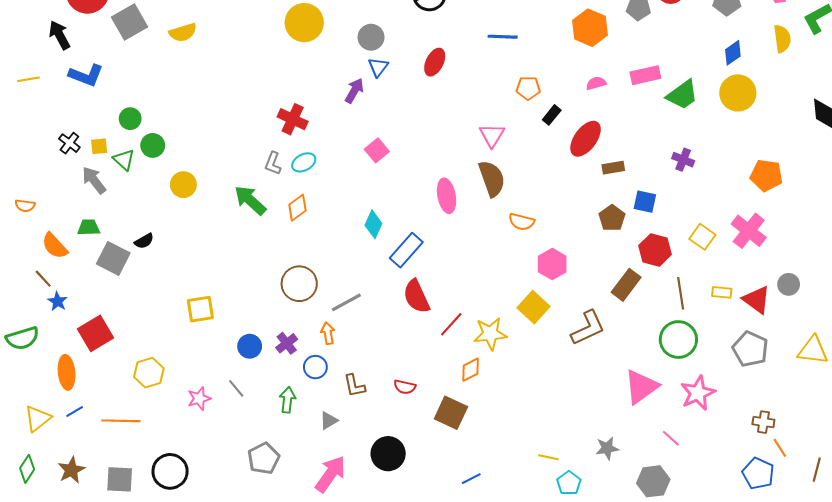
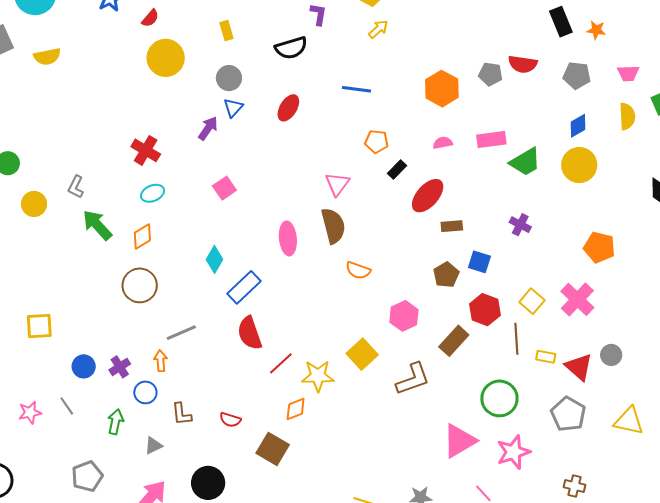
gray L-shape: (273, 163) -> (76, 187), moved
pink hexagon: (552, 264) -> (404, 316), moved
brown circle: (299, 284) -> (140, 285), moved
brown line: (681, 293) -> (516, 339), moved

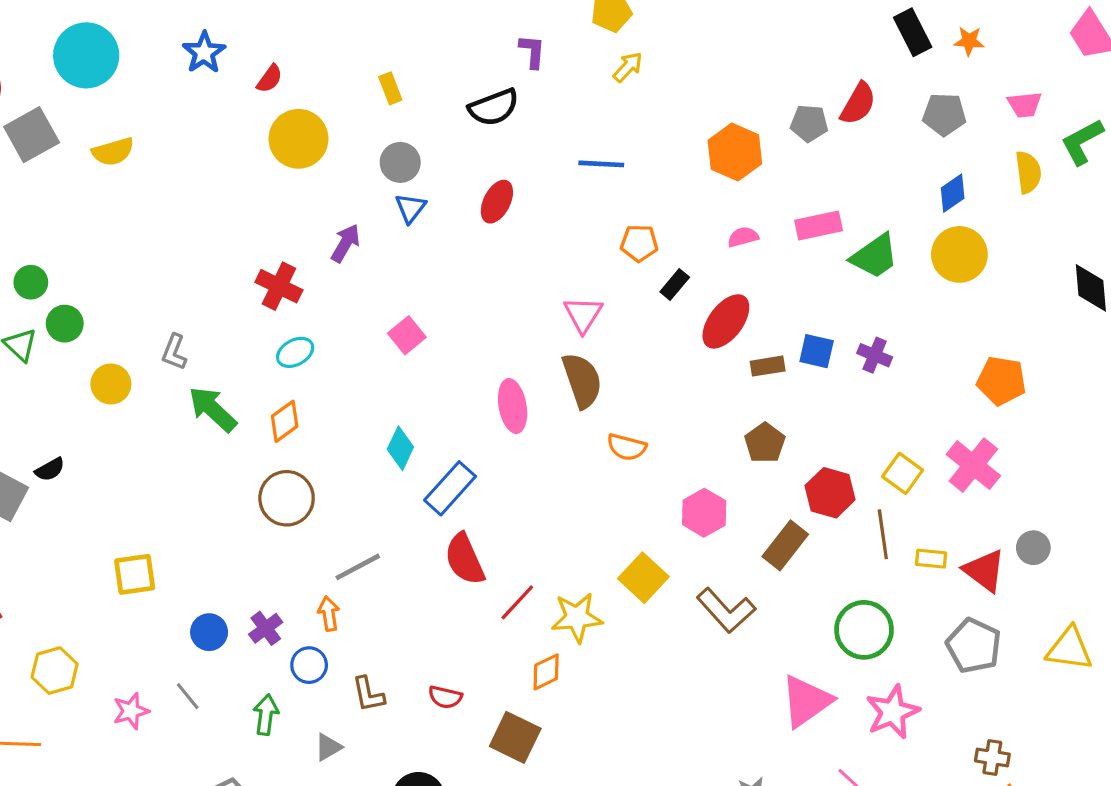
red semicircle: (523, 64) -> (858, 104), turned -64
purple arrow: (208, 128) -> (346, 243), moved
blue square: (479, 262) -> (817, 351), moved
brown L-shape: (413, 379) -> (726, 610), turned 72

